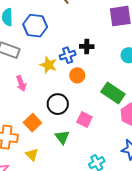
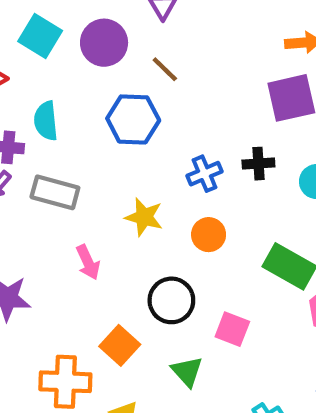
blue hexagon: (35, 26) -> (133, 119), moved
black cross: (87, 47) -> (258, 164), moved
blue cross: (68, 55) -> (205, 174), moved

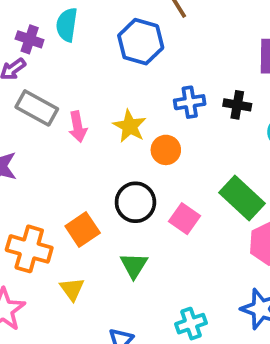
gray rectangle: (55, 192) -> (37, 108), moved
orange circle: (209, 235) -> (166, 150), moved
pink arrow: (88, 262) -> (78, 127), moved
pink square: (232, 329) -> (185, 219), moved

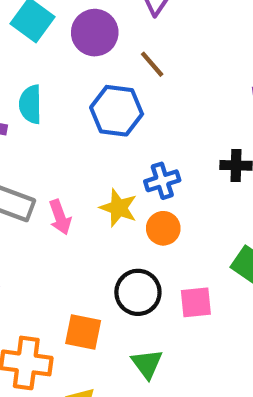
blue cross: (190, 102) -> (162, 181), moved
pink square: (185, 219) -> (196, 302), turned -32
orange square: (83, 229) -> (83, 332), turned -36

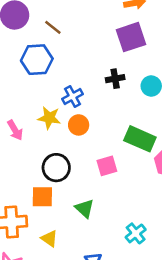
black circle: (138, 292) -> (56, 168), moved

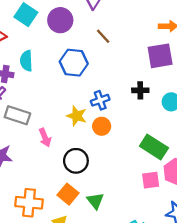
brown line: (53, 27) -> (103, 36), moved
pink arrow: (15, 130) -> (45, 137), moved
pink square: (107, 166) -> (151, 180), moved
orange square: (42, 197) -> (68, 194), moved, turned 30

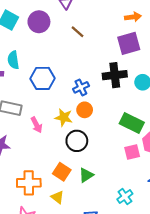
blue hexagon: (74, 63) -> (42, 78), moved
black cross: (140, 90) -> (115, 75), size x1.6
yellow star: (77, 116) -> (64, 117), moved
black circle: (76, 161) -> (77, 141), moved
green triangle: (95, 201) -> (86, 175), turned 42

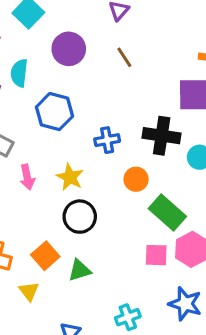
purple circle: (39, 22) -> (69, 49), moved
orange circle: (85, 110) -> (136, 179), moved

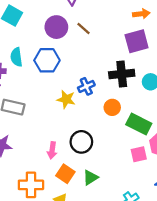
purple circle: (69, 49) -> (56, 27), moved
blue hexagon: (55, 112) -> (47, 60), moved
pink arrow: (27, 177) -> (52, 150), moved, turned 35
yellow star: (70, 177) -> (66, 99), moved

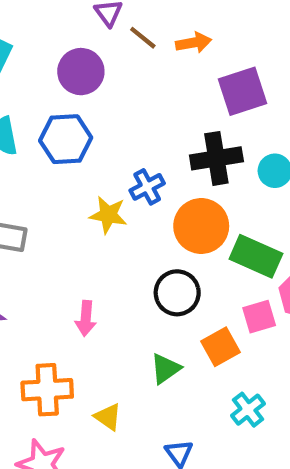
orange arrow: (141, 14) -> (194, 43), moved
brown line: (83, 28) -> (143, 38), moved
orange circle: (112, 107) -> (201, 226), size x1.6
black circle: (81, 142) -> (177, 293), moved
orange square: (65, 174) -> (221, 347), moved, turned 30

